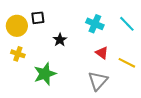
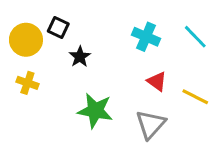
black square: (38, 18) -> (58, 27), turned 32
black star: (60, 40) -> (80, 57), moved
green star: (45, 74) -> (95, 111), moved, turned 30

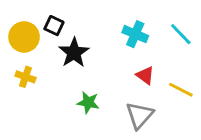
black star: (80, 57) -> (74, 53), size x1.5
green star: (95, 111) -> (88, 102), size x0.7

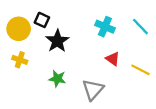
green star: (88, 102) -> (57, 79), moved
gray triangle: (140, 115) -> (93, 90), moved

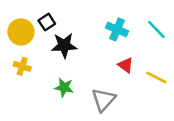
black square: (42, 20) -> (47, 22), turned 32
black star: (57, 41) -> (64, 45), turned 30

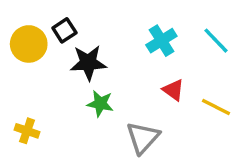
cyan cross: (117, 29) -> (161, 41), turned 35
yellow cross: (22, 66) -> (27, 131), moved
green star: (64, 87) -> (100, 104), moved

